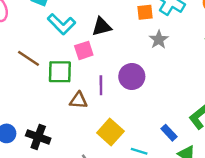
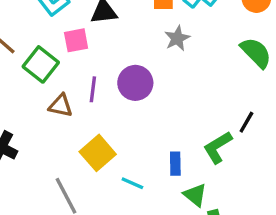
green square: (60, 72) -> (41, 64), turned 30
blue rectangle: (169, 133) -> (175, 164), turned 35

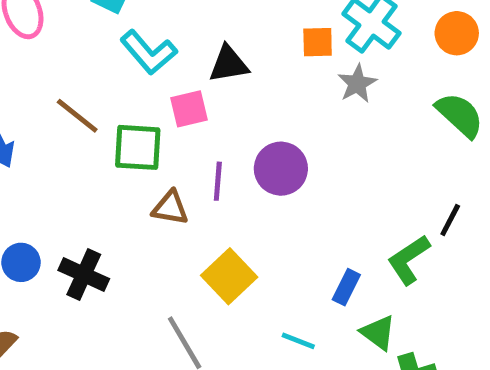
gray star: (177, 38) -> (357, 84), moved
green square: (41, 64) -> (138, 147), turned -32
blue rectangle: (175, 164) -> (346, 287), turned 30
cyan line: (132, 183) -> (298, 341), moved

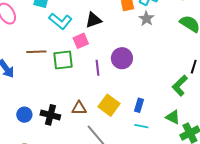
brown line: (77, 116) -> (36, 52), turned -30
brown triangle: (170, 208) -> (79, 108), moved
blue rectangle: (346, 287) -> (139, 105), moved

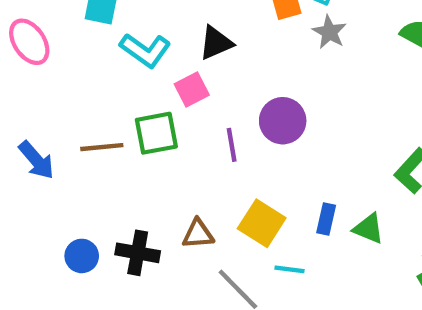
brown line: (36, 52) -> (102, 147), moved
green triangle: (173, 117) -> (369, 229), moved
cyan line: (141, 126) -> (289, 269), moved

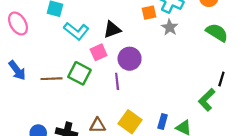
purple circle: (283, 121) -> (130, 59), moved
green square: (156, 133) -> (79, 73), turned 35
blue arrow: (36, 160) -> (17, 70), moved

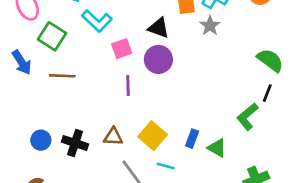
black triangle: (112, 30) -> (159, 28), moved, turned 36
green semicircle: (217, 33) -> (270, 60), moved
green square: (79, 73) -> (52, 36), moved
purple line: (117, 81) -> (128, 86), moved

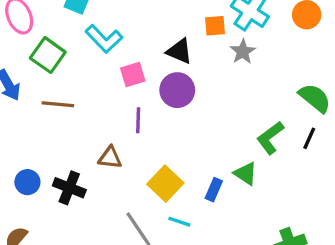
green L-shape: (247, 117) -> (270, 138), moved
brown triangle: (113, 137) -> (110, 158), moved
green triangle: (217, 148) -> (245, 174), moved

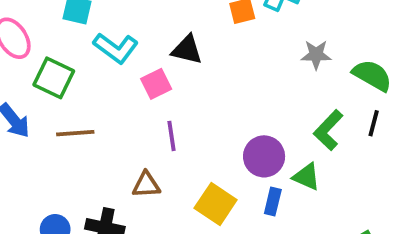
black triangle: (179, 51) -> (187, 50), moved
gray star: (243, 52) -> (316, 55), moved, turned -30
purple circle: (177, 90) -> (264, 156), moved

